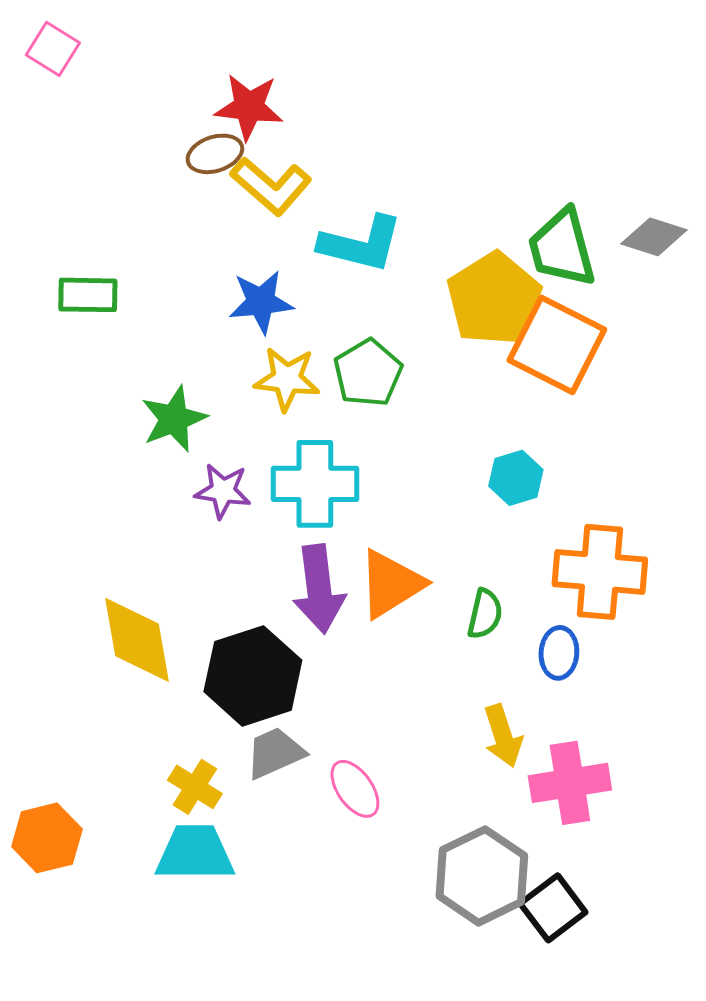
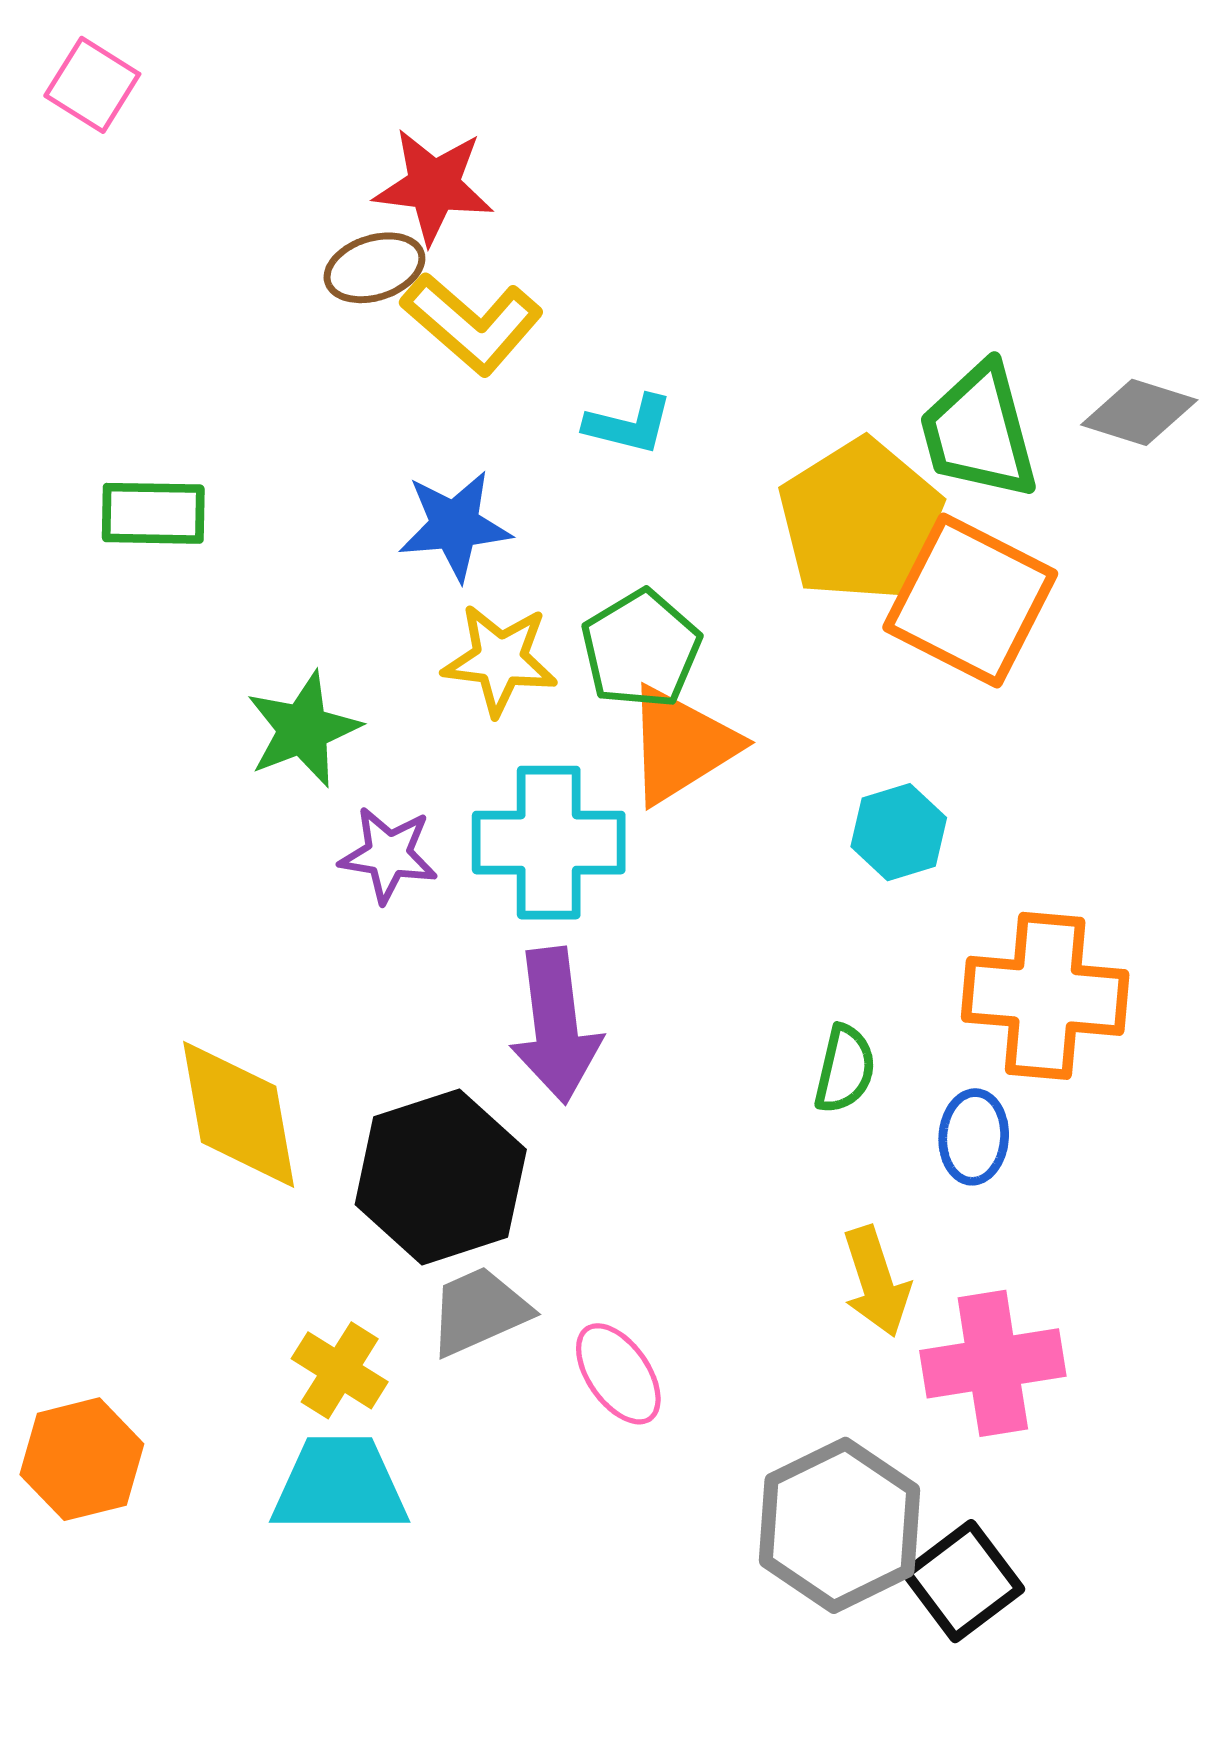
cyan L-shape: (361, 244) -> (629, 425), size x0.6
orange triangle: (391, 584) -> (681, 745), moved

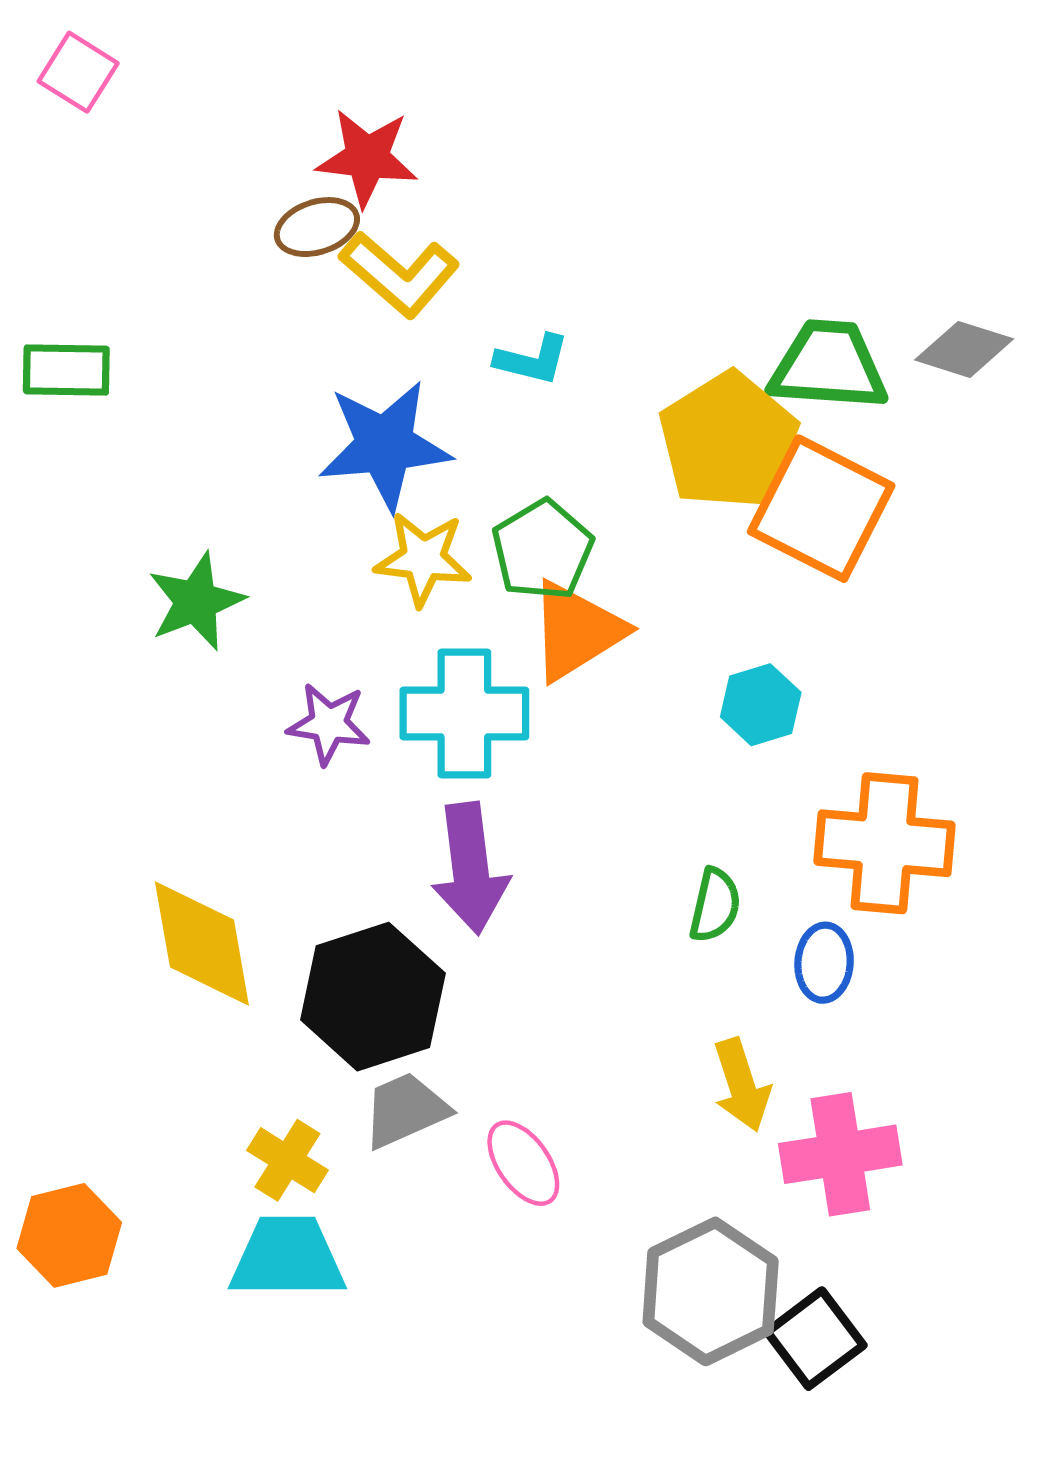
green trapezoid: (979, 432) -> (828, 366), turned 109
green rectangle: (153, 513) -> (66, 370), moved
blue star: (455, 526) -> (385, 445), size x1.4
green star: (303, 729) -> (196, 601), moved

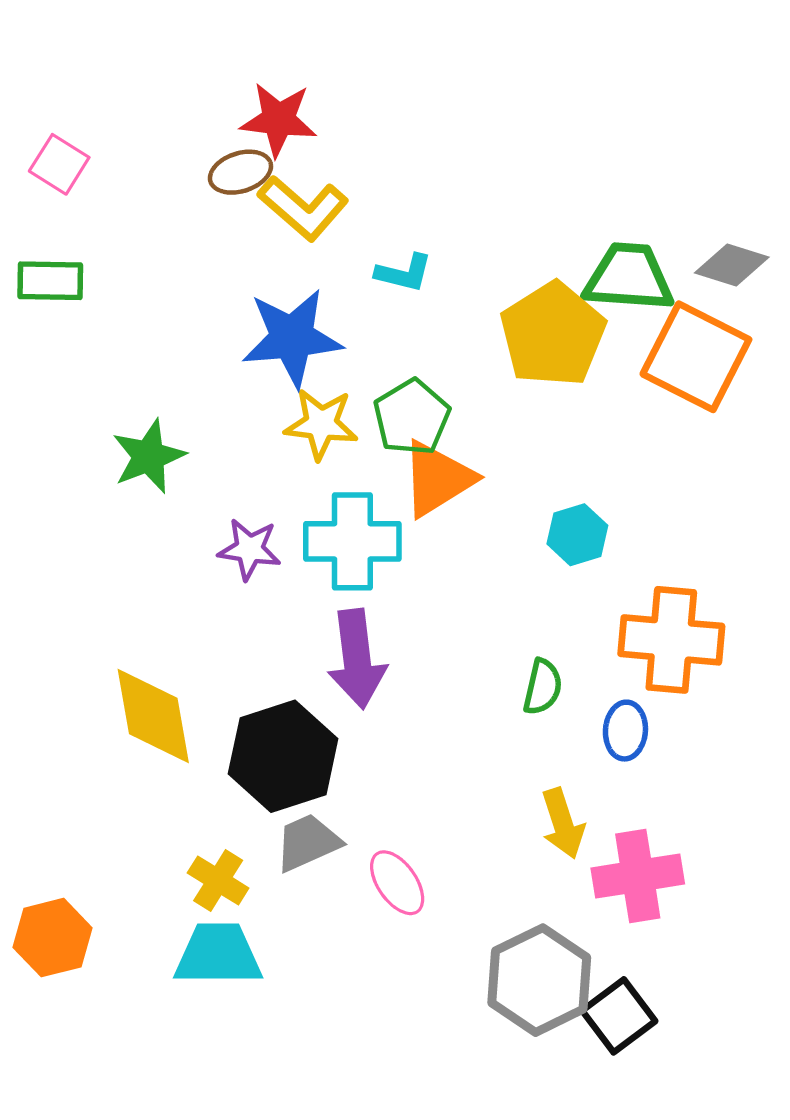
pink square: (78, 72) -> (59, 164), moved
orange square: (821, 509) -> (696, 357), moved

